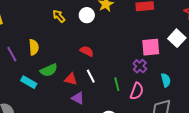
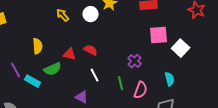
white square: (177, 38) -> (181, 48), moved
pink square: (151, 47) -> (159, 35), moved
purple line: (12, 54) -> (16, 70), moved
purple cross: (140, 66) -> (135, 61), moved
red triangle: (71, 79) -> (70, 54), moved

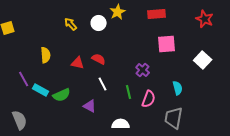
white square: (181, 48) -> (203, 60), moved
green semicircle: (53, 69) -> (62, 95), moved

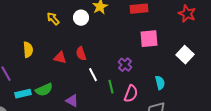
red semicircle: (99, 59) -> (81, 54), turned -136
white line: (103, 84) -> (93, 75), moved
cyan rectangle: (41, 90) -> (23, 94), moved, turned -42

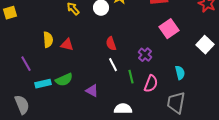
pink square: (149, 39) -> (169, 29), turned -30
red semicircle: (81, 54) -> (111, 44), moved
red triangle: (60, 58) -> (67, 45), moved

